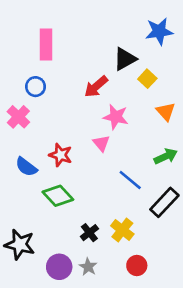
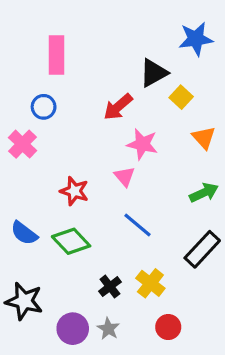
blue semicircle: (26, 167) -> (24, 233), moved
blue line: (130, 180) -> (137, 225), moved

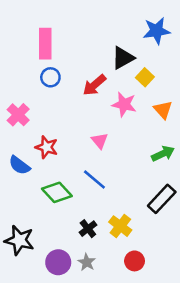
blue circle: (44, 107) -> (50, 77), moved
pink star: (142, 144) -> (124, 104), moved
red star: (74, 191) -> (47, 147), moved
blue line: (137, 225) -> (94, 179), moved
blue semicircle: (24, 233) -> (19, 165), moved

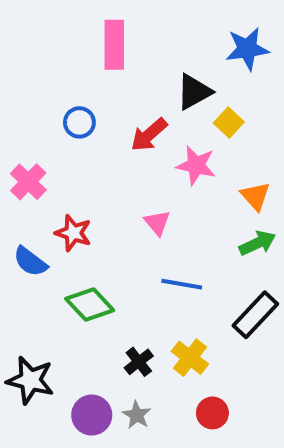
pink rectangle: (45, 44) -> (114, 45), moved
orange triangle: (163, 110) -> (255, 196), moved
blue line: (94, 179) -> (182, 284), moved, turned -30

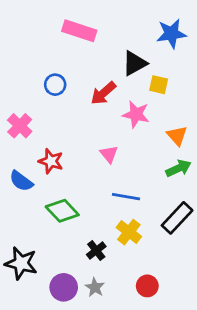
pink rectangle: (114, 45) -> (79, 31), turned -72
yellow square: (229, 122) -> (159, 85), turned -30
yellow cross: (190, 358) -> (129, 232), moved

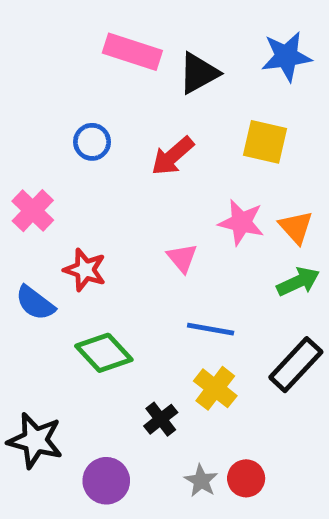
black triangle: (135, 63) -> (199, 73), moved
yellow square: (159, 85) -> (265, 142), size x1.4
pink star: (136, 114) -> (241, 222), moved
gray star: (95, 287) -> (201, 481), moved

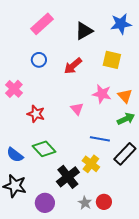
pink rectangle: (132, 52) -> (42, 24), moved, turned -60
blue semicircle: (35, 303) -> (15, 155), moved
blue line: (211, 329) -> (100, 139), moved
black cross: (161, 419) -> (68, 177), size x1.6

